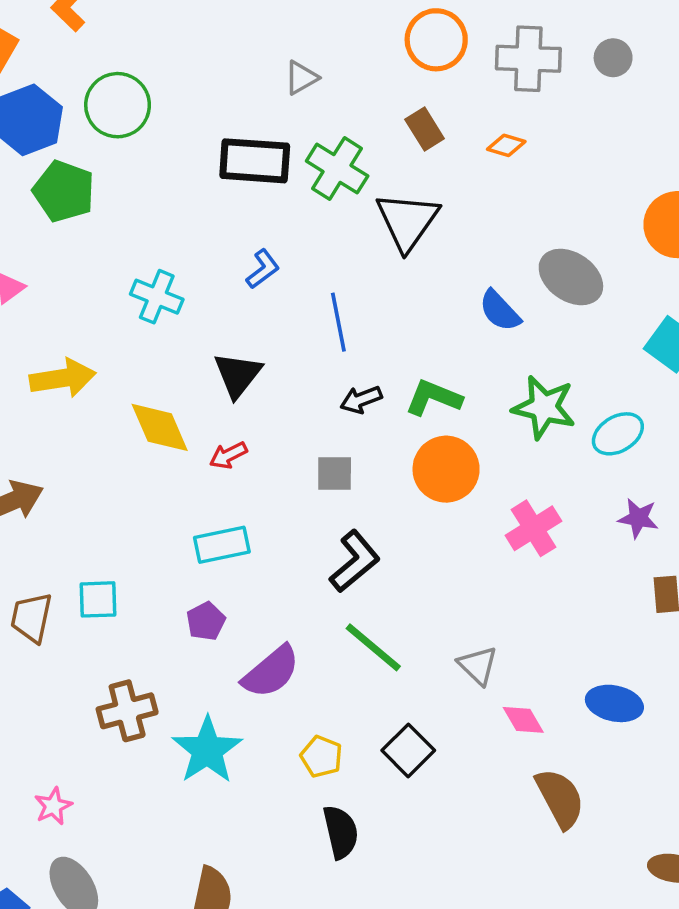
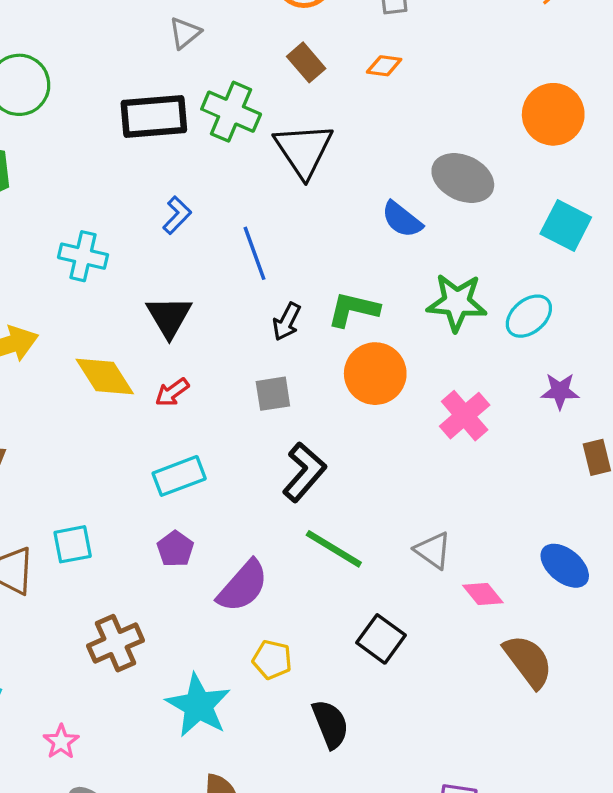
black arrow: (361, 400) -> (287, 322), turned -33
blue ellipse: (614, 703) -> (565, 566), turned 36
cyan star: (207, 750) -> (198, 705), moved
yellow pentagon: (321, 757) -> (272, 660), moved

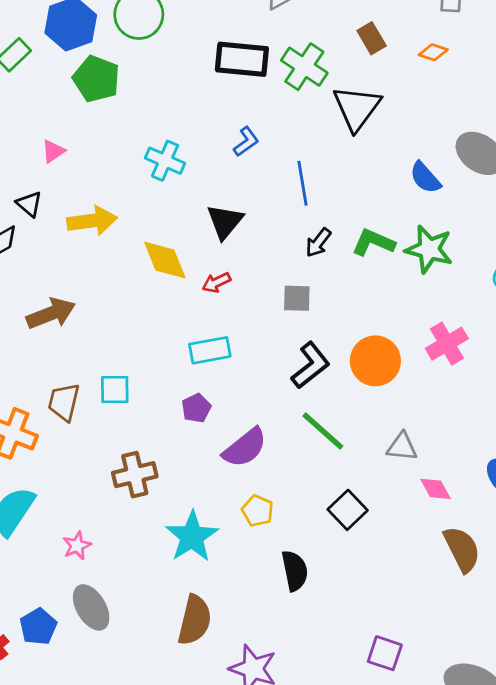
green star: (457, 302) -> (429, 249), moved
orange circle: (375, 374) -> (375, 361), moved
gray triangle: (433, 550) -> (402, 447), turned -40

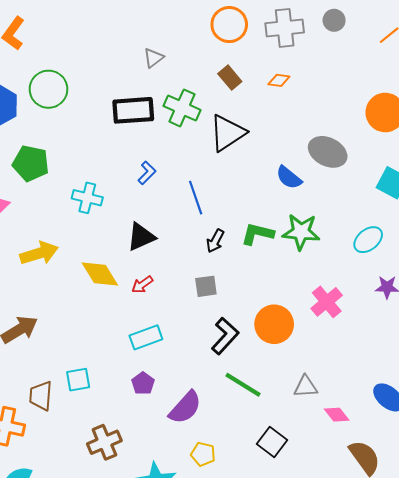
green pentagon: (96, 79) -> (31, 163), moved
black triangle: (357, 108) -> (227, 133), turned 30
black triangle: (225, 221) -> (141, 237), turned 36

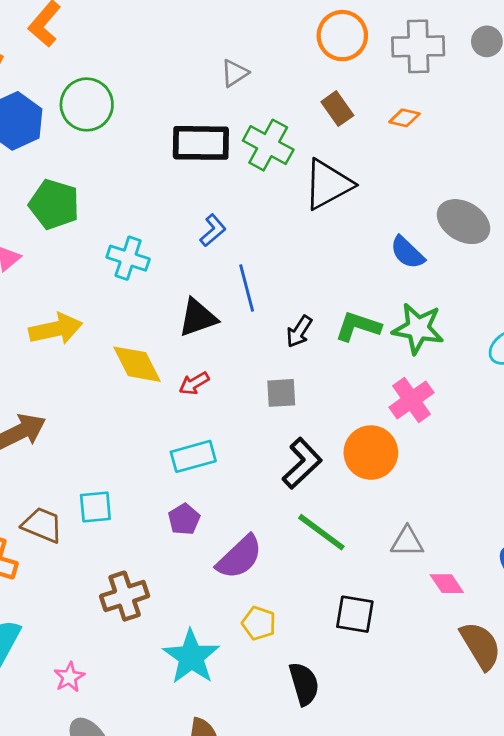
blue line: (196, 198) -> (247, 288), moved
pink cross: (327, 302) -> (412, 400), moved
brown trapezoid: (41, 396) -> (42, 525), turned 104
black square: (272, 442) -> (355, 614), turned -32

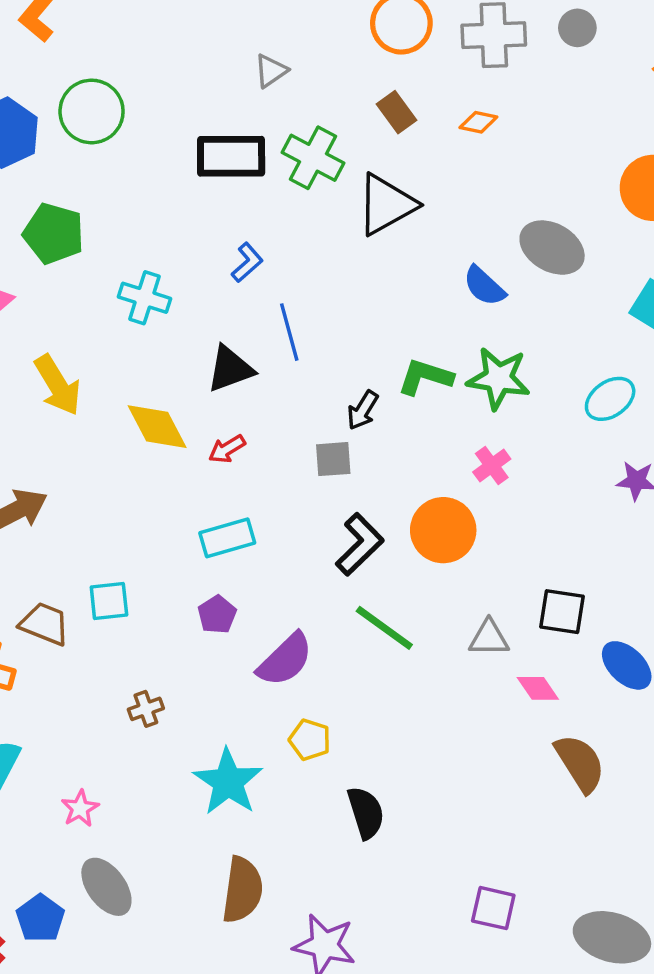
yellow arrow: (56, 329) -> (58, 385), turned 72
black arrow: (299, 332) -> (363, 410), moved
pink cross: (412, 400) -> (492, 466), size x0.7
brown cross: (125, 596) -> (146, 709), size x0.6
black square: (355, 614) -> (562, 612), moved

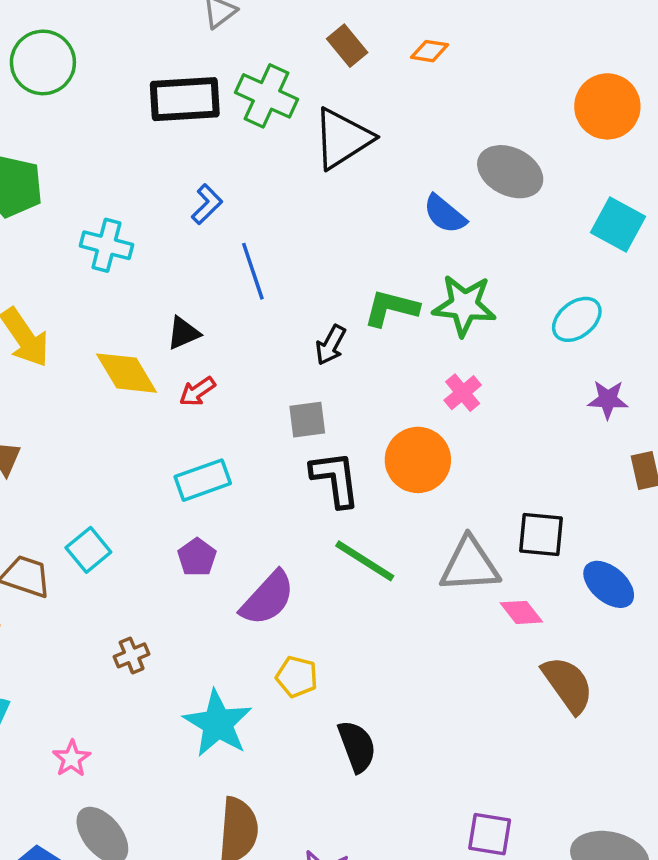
black triangle: (230, 369) -> (183, 333), moved, size x0.7
gray square: (333, 459) -> (307, 420), moved
black L-shape: (360, 544) -> (335, 479), turned -50
cyan square: (109, 601) -> (88, 550), turned -30
gray triangle: (489, 638) -> (470, 565), size x1.5

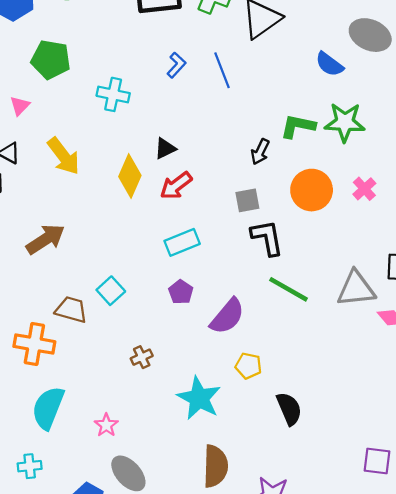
blue line: (253, 271) -> (222, 70), moved
yellow diamond: (126, 373) -> (130, 176), turned 57
red arrow: (197, 391) -> (176, 186), size x1.4
pink cross: (463, 393) -> (364, 189), moved
orange circle: (418, 460) -> (312, 190), moved

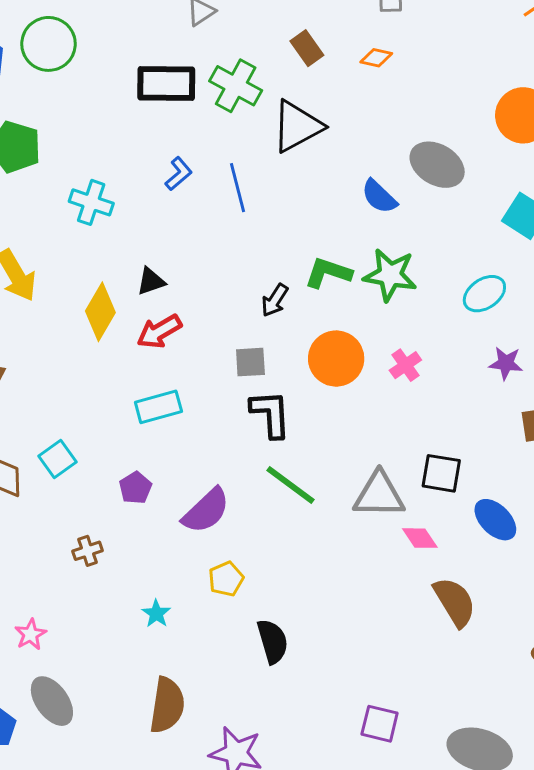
purple pentagon: (181, 292) -> (135, 488), moved
yellow pentagon: (248, 366) -> (226, 579), turned 30
cyan star: (199, 398) -> (156, 614), size x0.5

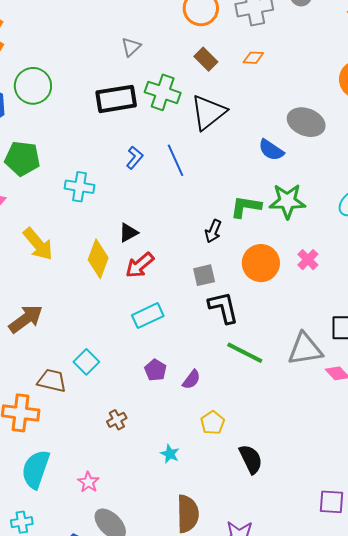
purple pentagon: (135, 488) -> (155, 370), moved
purple semicircle: (206, 511) -> (191, 380), size x0.6

